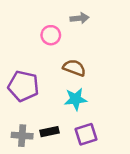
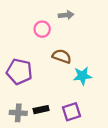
cyan star: (76, 99) -> (82, 76), moved

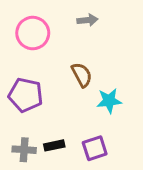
pink circle: (42, 29) -> (33, 33), moved, size x1.5
brown semicircle: (62, 56) -> (82, 75), turned 42

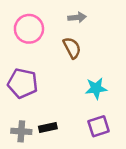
brown semicircle: (82, 75) -> (72, 48), moved
purple square: (95, 148) -> (99, 126), moved

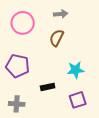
brown semicircle: (72, 48) -> (57, 38), turned -126
black rectangle: (48, 128) -> (48, 87), moved

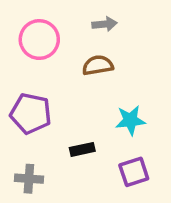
brown semicircle: (57, 38) -> (98, 65), turned 54

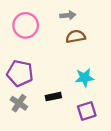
brown semicircle: (98, 65) -> (76, 36), moved
gray cross: (29, 179) -> (19, 103), moved, turned 30

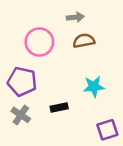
pink circle: (26, 25) -> (39, 42), moved
purple square: (87, 111) -> (107, 130), moved

